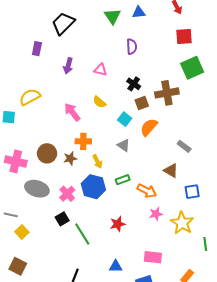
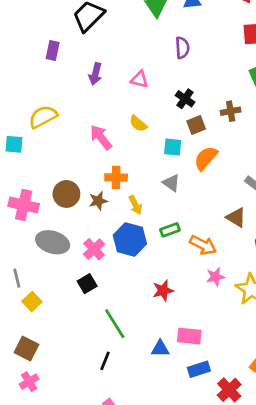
brown cross: (167, 93) -> (231, 111), size x0.6
cyan square: (125, 119) -> (173, 147), turned -32
gray line: (11, 215) -> (17, 278), turned 64
green line: (82, 234) -> (115, 324), moved
pink rectangle: (153, 257) -> (189, 336), moved

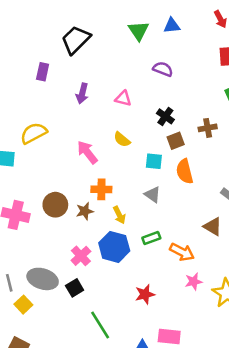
purple semicircle: (182, 48) -> (163, 69), turned -66
orange semicircle: (206, 158) -> (185, 171), turned -55
gray ellipse: (53, 242) -> (43, 279), moved

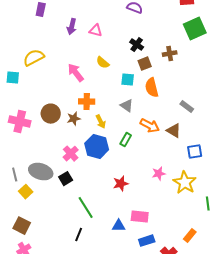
pink triangle: (123, 99) -> (96, 31), moved
green rectangle: (151, 238) -> (126, 140), turned -40
orange arrow: (182, 252) -> (150, 126), moved

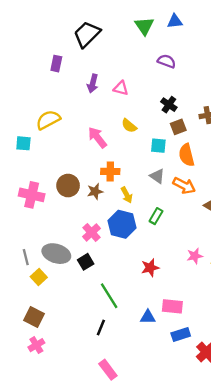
orange arrow: (150, 126) -> (184, 186), moved

